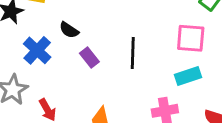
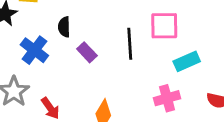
black semicircle: (69, 30) -> (64, 27), turned 60
pink square: (191, 38) -> (164, 26), moved

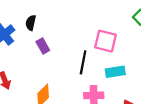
black line: (130, 44) -> (83, 62), moved

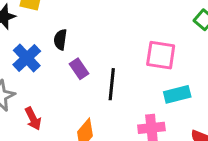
black line: (83, 62) -> (112, 84), moved

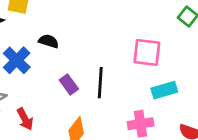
black semicircle: (60, 40) -> (49, 41), turned 102
purple rectangle: (79, 69) -> (69, 85), moved

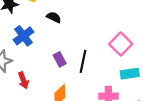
black semicircle: (49, 41) -> (54, 17), moved
pink square: (147, 52) -> (121, 44), turned 30

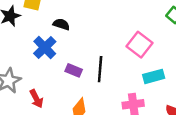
blue cross: (23, 36) -> (45, 48), moved
purple rectangle: (60, 59) -> (74, 70), turned -32

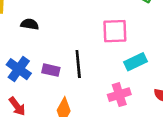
pink square: (140, 45) -> (115, 31), turned -30
blue cross: (45, 48) -> (19, 69), moved

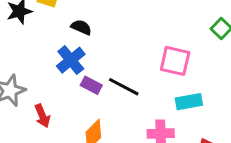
black line: (78, 64) -> (124, 87), turned -72
blue cross: (19, 69) -> (71, 60), moved

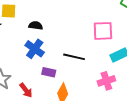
purple rectangle: (91, 85) -> (49, 72), moved

